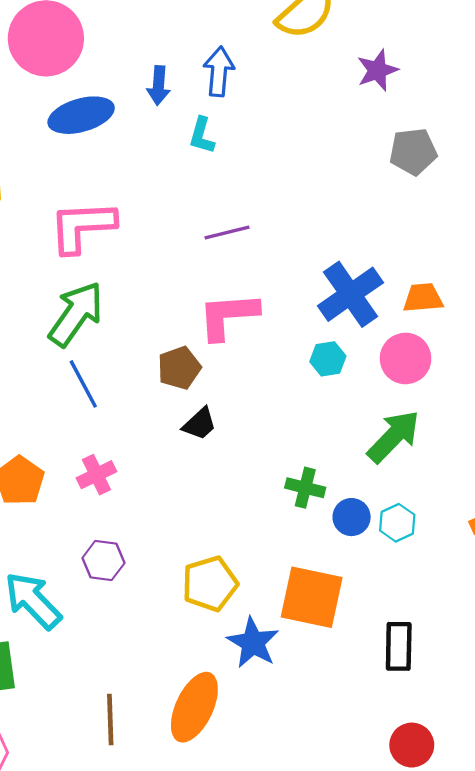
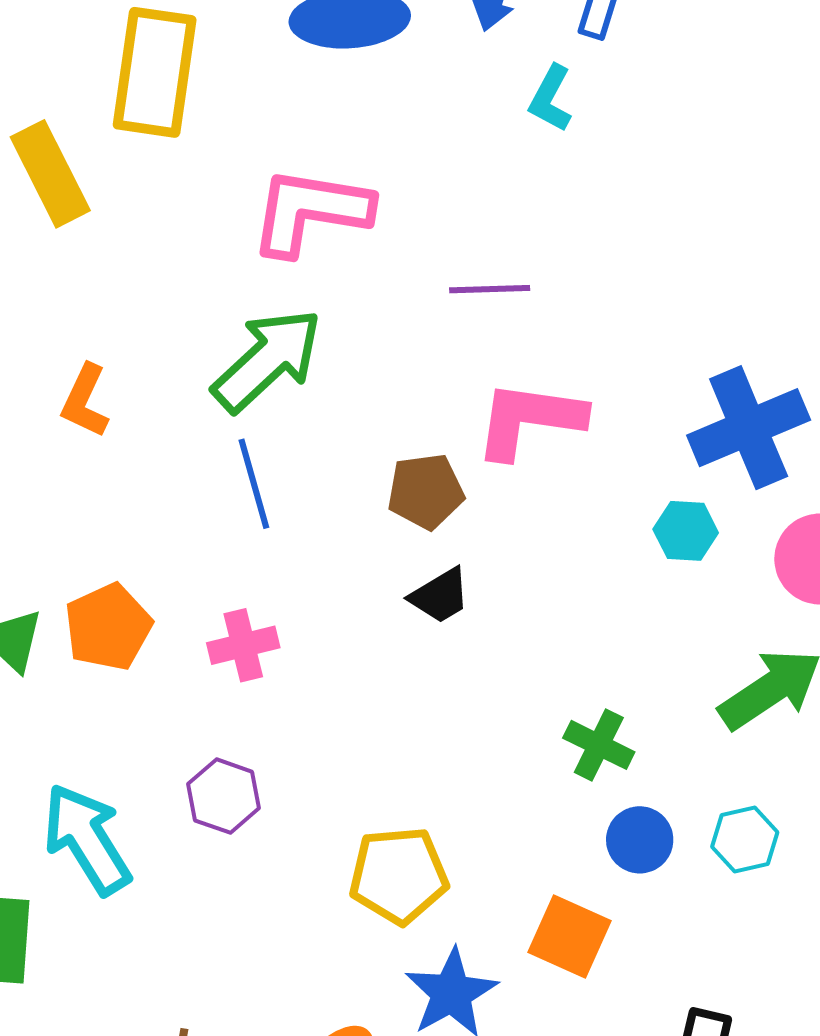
purple line: (227, 233) -> (490, 289), moved
blue circle: (352, 517) -> (640, 840), moved
orange square: (312, 597) -> (569, 937), size x0.7

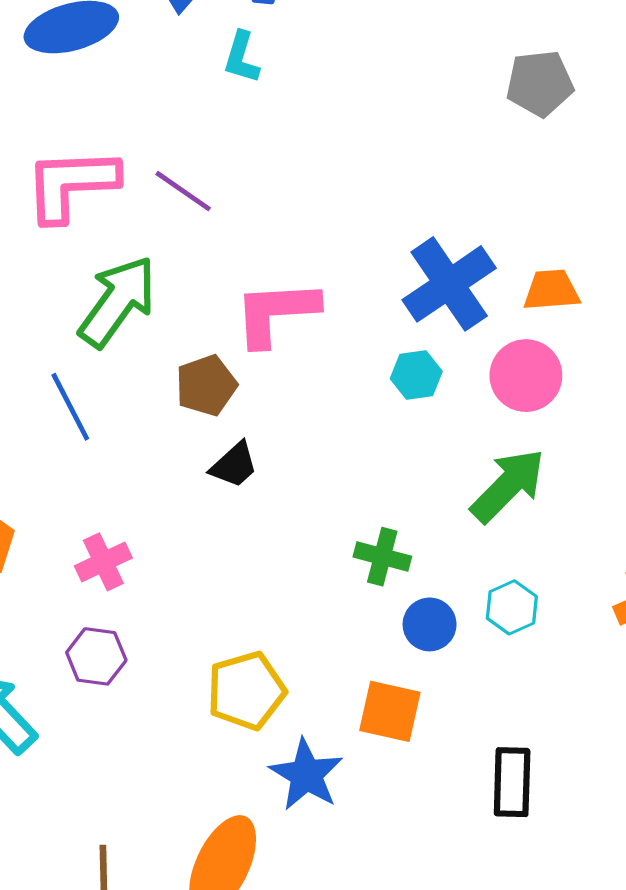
purple line: (490, 289) -> (183, 191), moved, turned 48
green arrow: (267, 360) -> (118, 302), moved
pink cross: (243, 645) -> (103, 562), moved

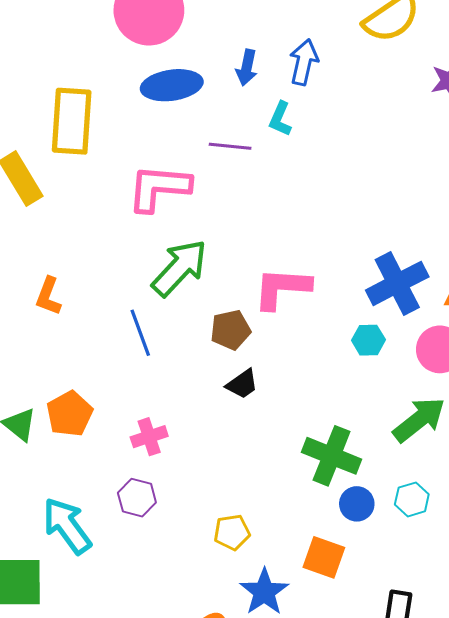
purple line: (183, 191) -> (230, 146), moved, turned -36
green cross: (382, 557) -> (332, 456), size x1.6
yellow pentagon: (246, 691) -> (232, 532), size x0.7

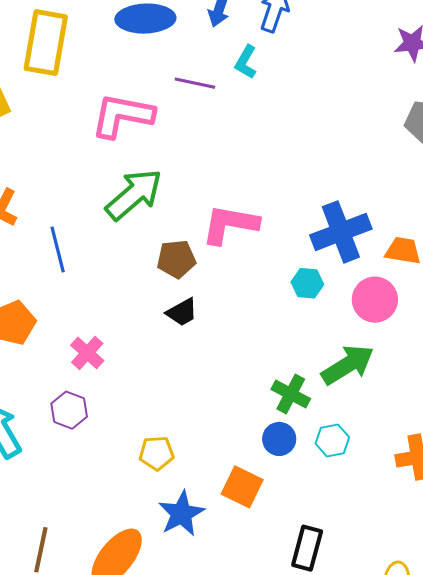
blue line: (140, 333) -> (58, 250), moved
pink cross: (149, 437) -> (87, 353), turned -36
green cross: (332, 456) -> (291, 394), moved, size x0.7

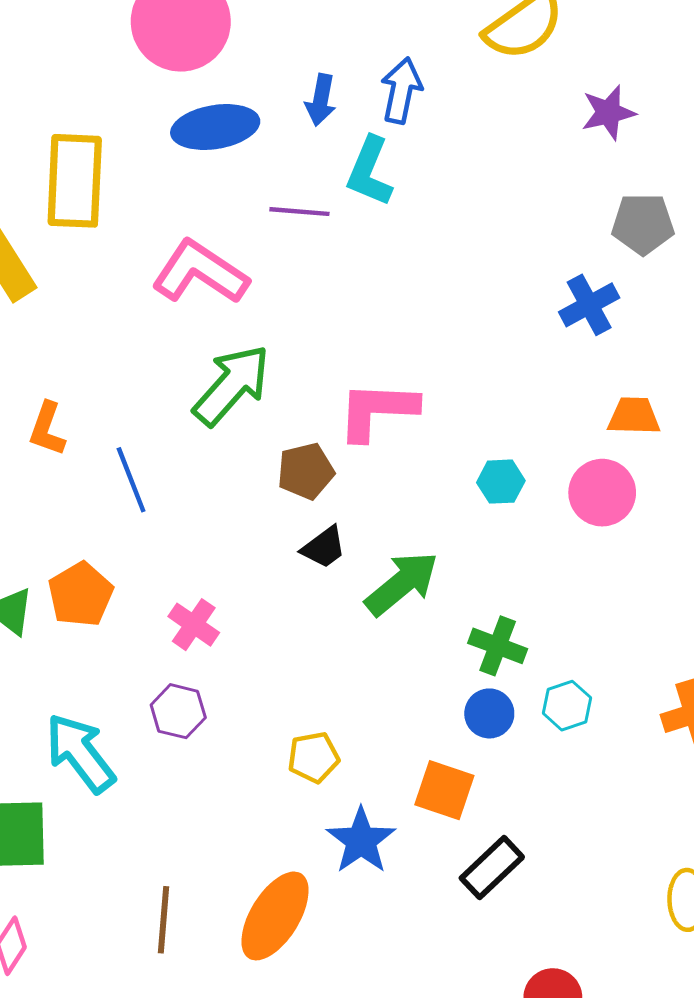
cyan L-shape: (246, 62) -> (370, 171), size x1.4
pink L-shape: (122, 115) -> (200, 272), turned 30
blue cross: (341, 232) -> (589, 305), moved, size x0.7
green arrow: (348, 365) -> (402, 583), moved
black rectangle: (307, 548) -> (492, 868), moved, turned 39

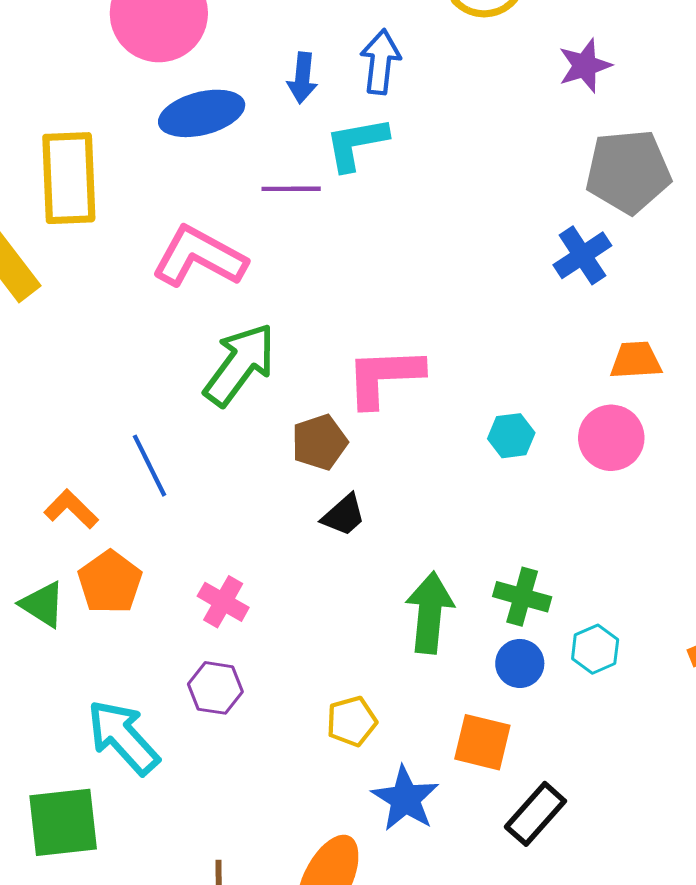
cyan L-shape: (370, 171) -> (356, 144), turned 62
gray pentagon: (643, 224) -> (628, 171), size x1.4
orange L-shape: (47, 429) -> (71, 509), moved, turned 120
green arrow: (402, 583) -> (430, 613), moved, turned -40

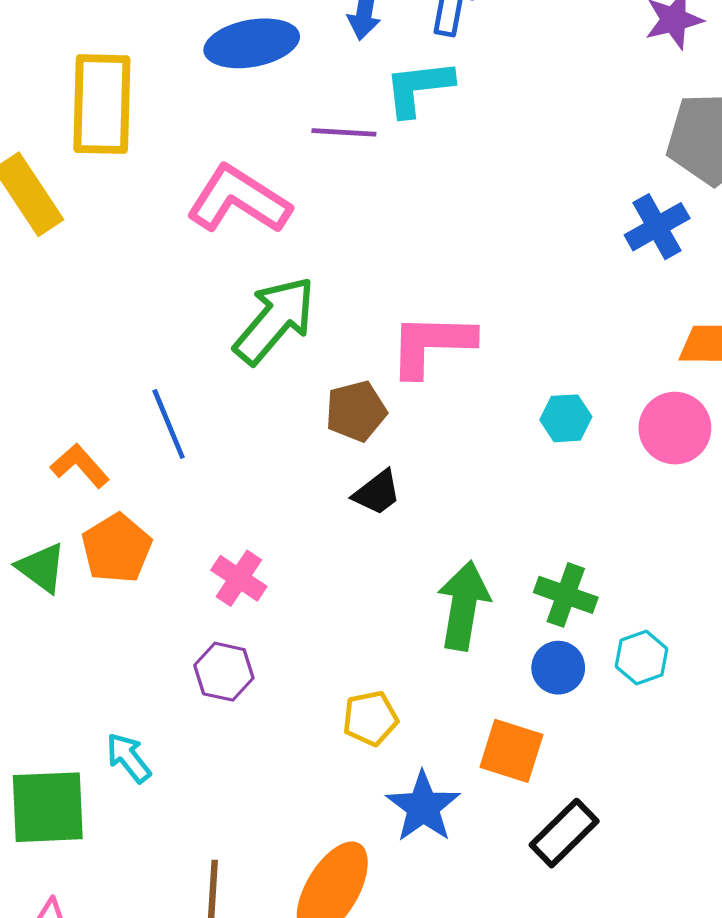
cyan arrow: (123, 737) -> (128, 758), moved, size x0.6

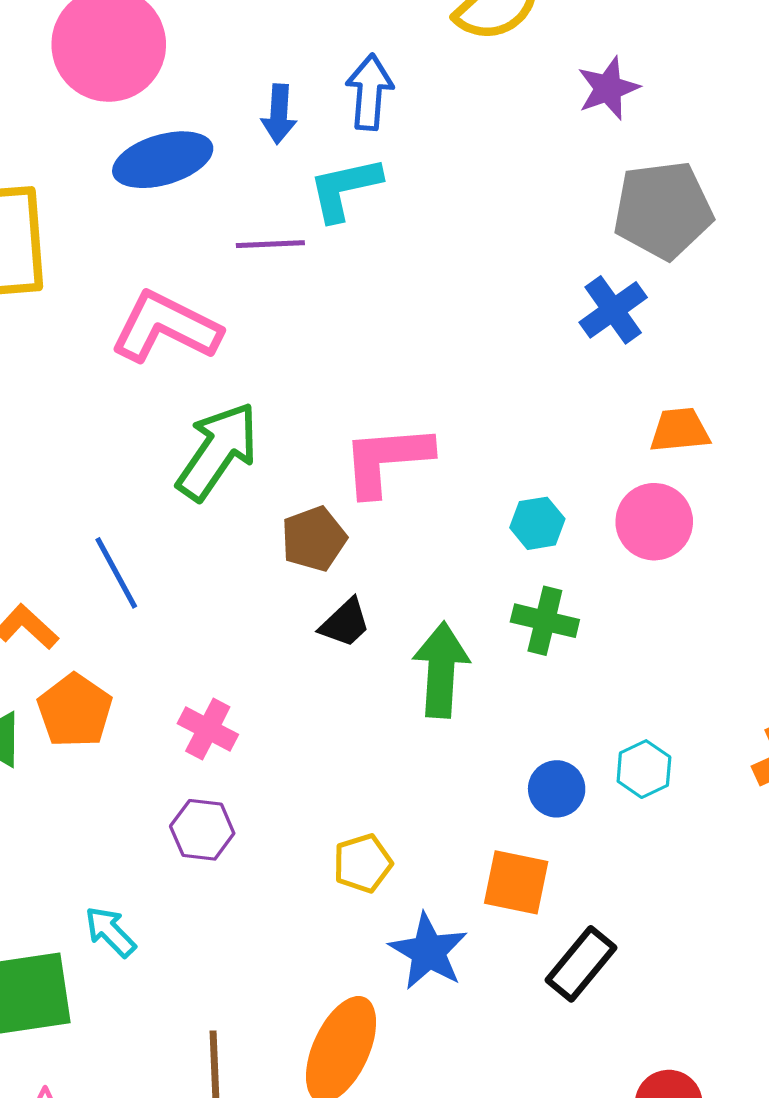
green cross: (566, 595) -> (545, 621), moved
green arrow: (464, 605) -> (441, 670), moved

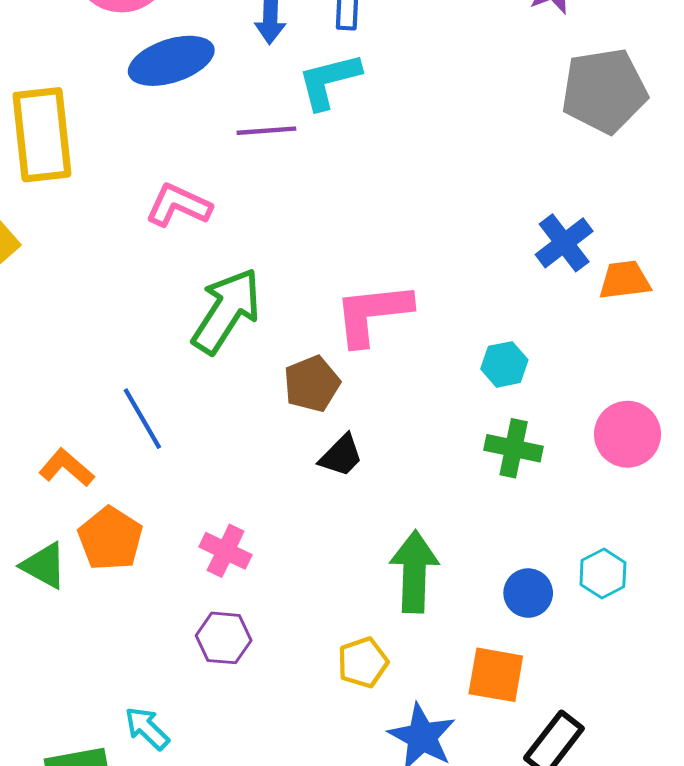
blue cross: (613, 310) -> (564, 243), moved
pink L-shape: (166, 327) -> (178, 205), size x0.7
pink circle: (654, 522) -> (627, 434), moved
green arrow: (441, 670) -> (414, 572), moved

